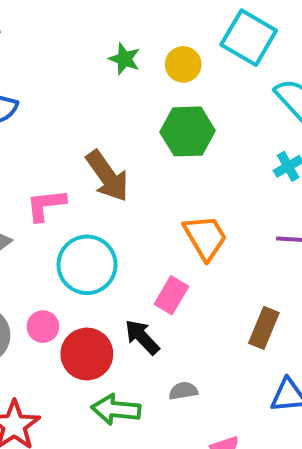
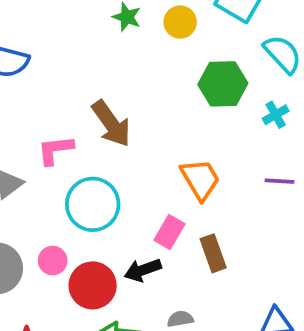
green hexagon: (188, 131) -> (223, 84), moved
brown rectangle: (264, 328) -> (213, 253), moved, turned -42
black arrow: (142, 337) -> (143, 270), turned -66

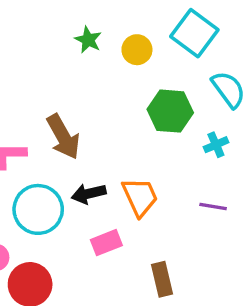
pink rectangle: (169, 232) -> (106, 243), turned 32
brown rectangle: (213, 253) -> (162, 279), moved
black arrow: (143, 270) -> (89, 194), moved

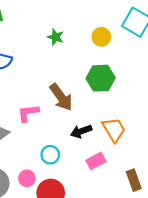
green star: (88, 40) -> (56, 37), moved
green hexagon: (170, 111) -> (101, 78), moved
cyan circle: (38, 209) -> (50, 155), moved, size x0.6

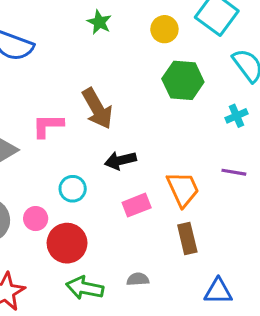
green hexagon: (101, 78) -> (183, 80), moved
orange trapezoid: (114, 130) -> (183, 189), moved

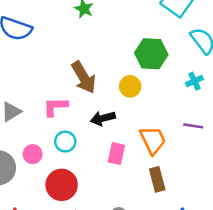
yellow circle: (164, 29) -> (130, 86), moved
pink L-shape: (48, 126) -> (55, 107), moved
pink rectangle: (137, 205) -> (116, 154), turned -55
pink circle: (36, 219) -> (33, 154), moved

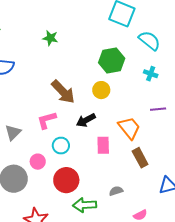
cyan cross: (194, 81) -> (151, 74), turned -32

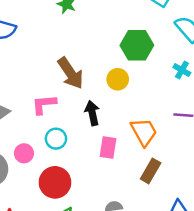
black arrow: (86, 120) -> (92, 113), turned 96
brown rectangle: (140, 158) -> (151, 171), turned 48

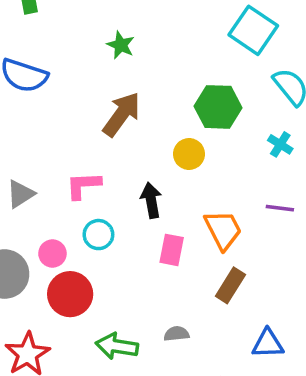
brown arrow: (71, 73) -> (122, 114), moved, turned -112
red circle: (55, 182) -> (70, 294), moved

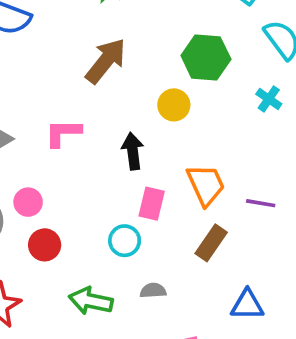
purple line: (280, 208) -> (261, 203), moved
cyan circle: (98, 235) -> (125, 241), moved
red circle: (70, 294) -> (45, 245), size x0.7

